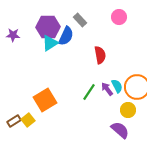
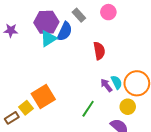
pink circle: (119, 17) -> (108, 12), moved
green line: (89, 92) -> (88, 109), moved
yellow square: (28, 120) -> (26, 108), moved

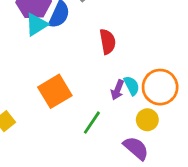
purple arrow: (106, 85) -> (117, 90), turned -120
orange square: (43, 97) -> (55, 91), moved

